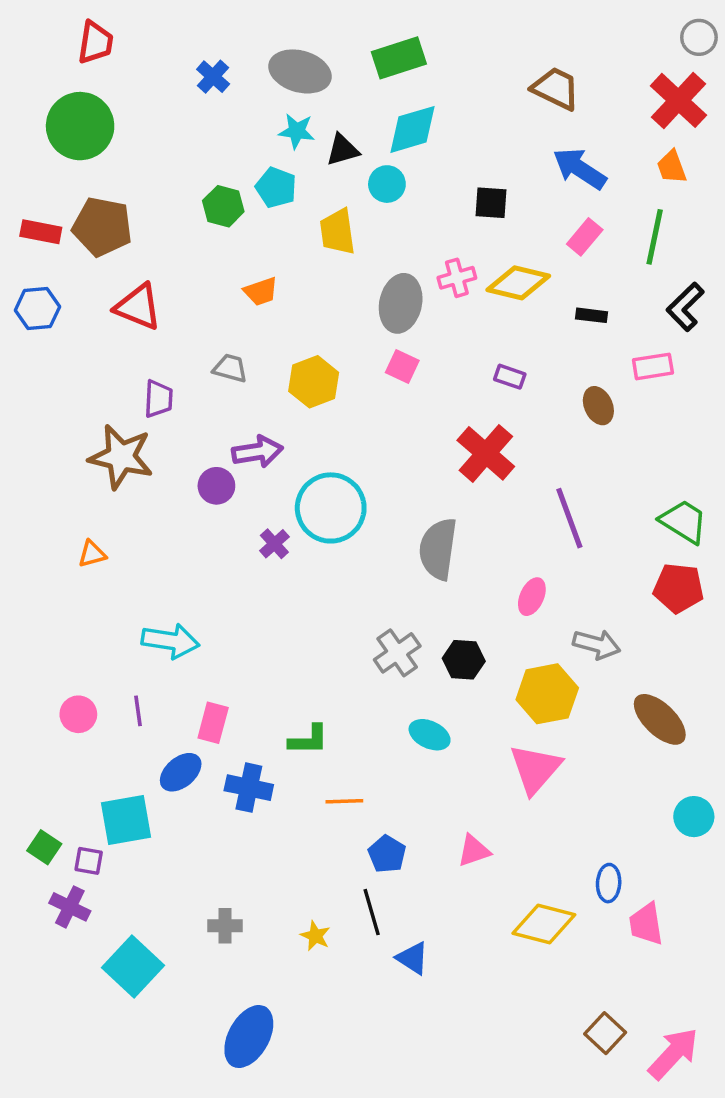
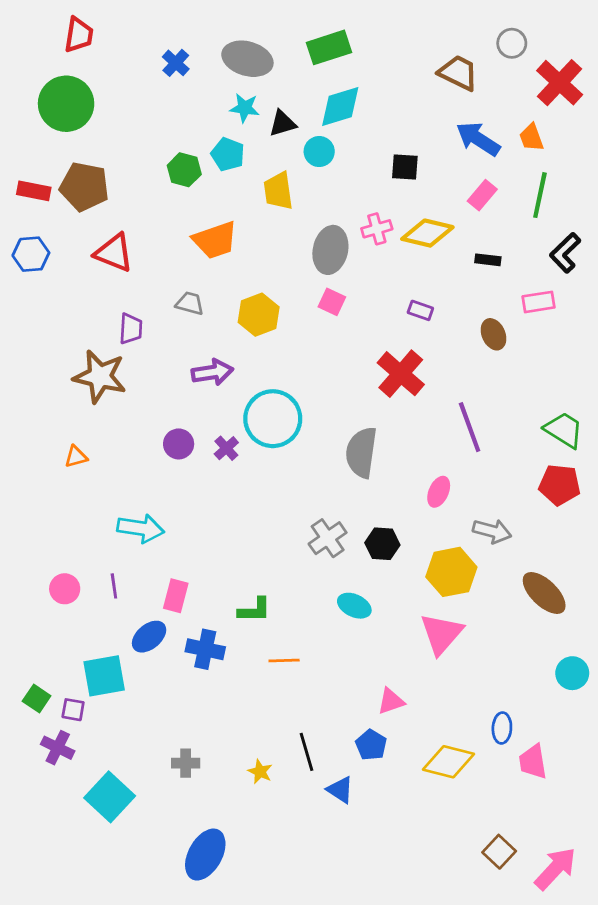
gray circle: (699, 37) -> (512, 43), moved
orange trapezoid: (672, 167) -> (531, 137), moved
orange trapezoid: (261, 291) -> (215, 240), size x1.6
purple circle: (216, 486) -> (179, 444), moved
blue pentagon: (387, 854) -> (371, 745), moved

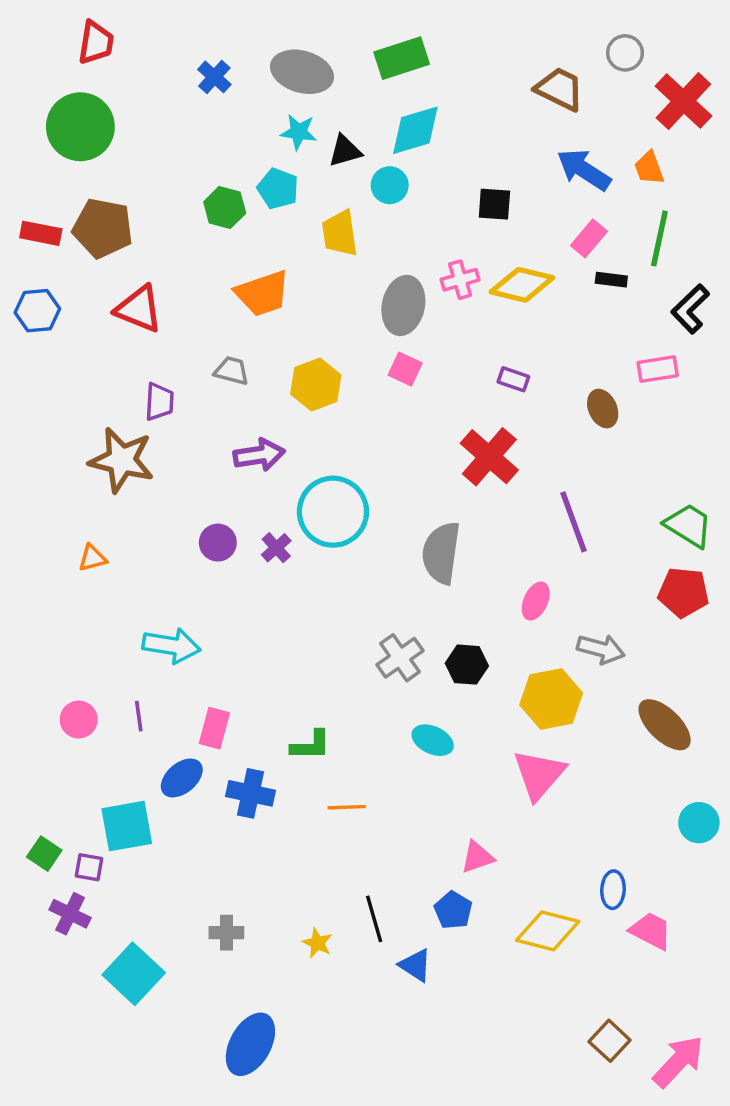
black rectangle: (488, 260) -> (611, 280), moved
pink trapezoid: (533, 762) -> (651, 931), turned 126

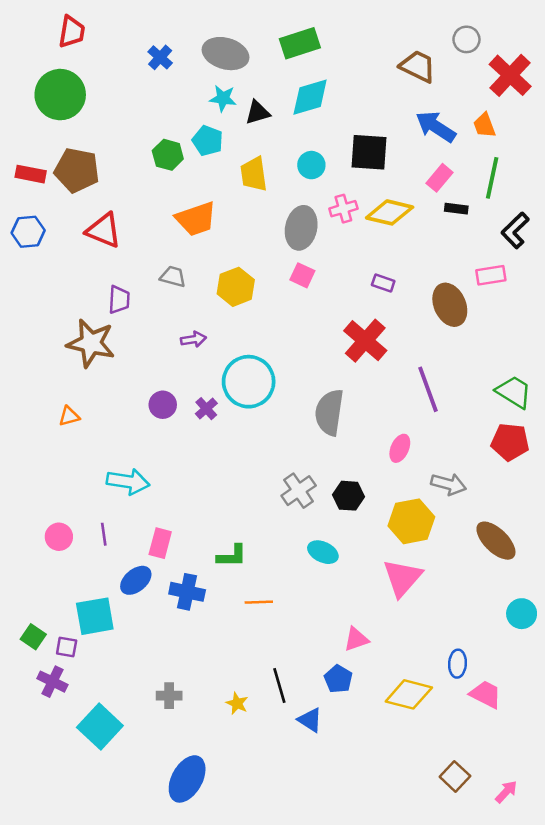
cyan circle: (390, 185) -> (311, 165), moved
black square: (494, 204) -> (369, 152), size x1.5
brown ellipse: (603, 409) -> (450, 305), size x1.5
purple arrow: (259, 455) -> (193, 339), size x0.7
pink arrow: (678, 1061) -> (506, 792), size x0.6

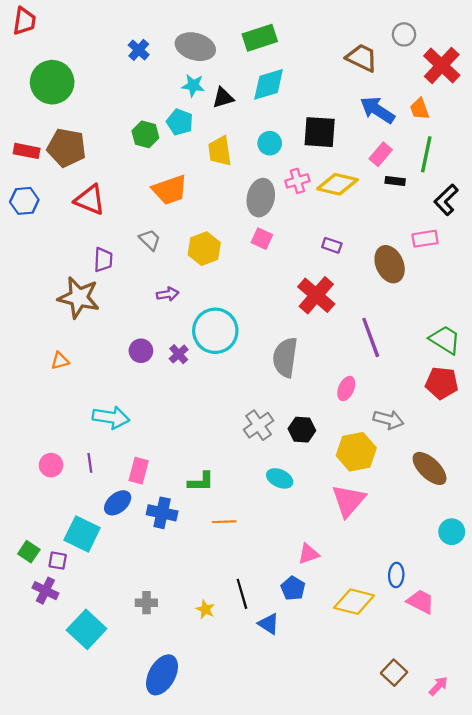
red trapezoid: (72, 32) -> (24, 21), moved
gray trapezoid: (173, 277) -> (150, 240), turned 30
cyan square: (95, 616) -> (82, 534), turned 36

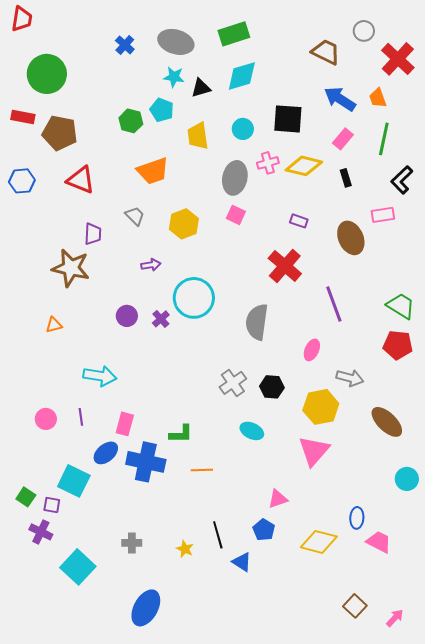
red rectangle: (27, 151) -> (23, 117), moved
black rectangle: (395, 181) -> (346, 178), moved, turned 66
blue cross: (162, 513) -> (146, 462), size x1.4

